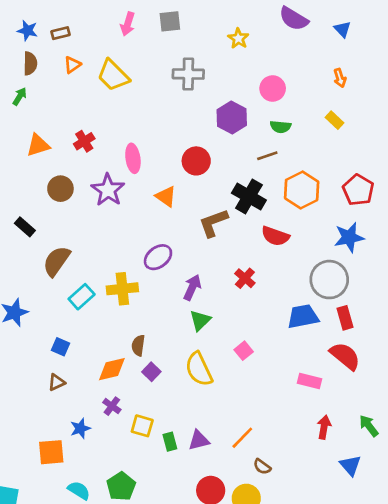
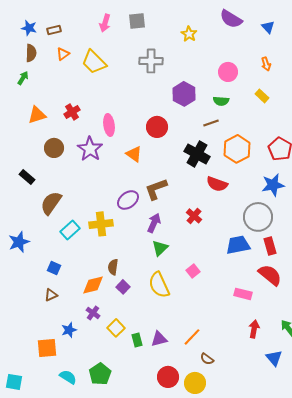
pink circle: (273, 88) -> (228, 72), moved
brown L-shape: (213, 223) -> (156, 189), moved
yellow square: (142, 426) -> (116, 328), turned 30

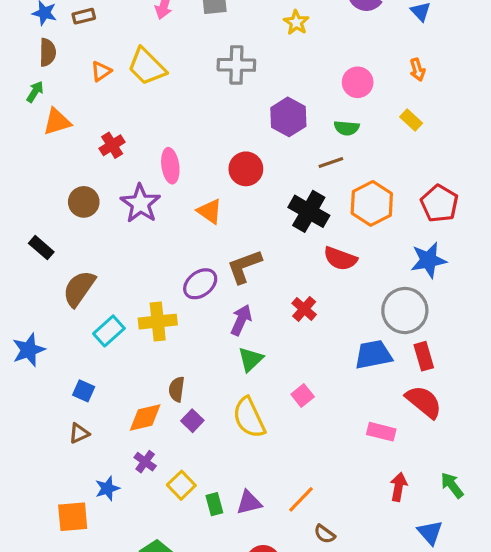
orange triangle: (63, 54) -> (101, 71), moved
orange triangle: (37, 115) -> (57, 122), moved

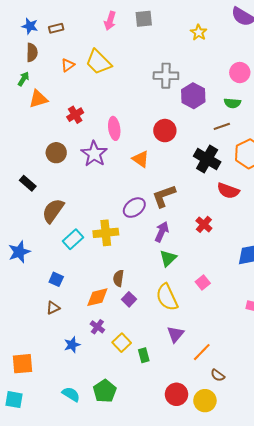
gray cross: (236, 65) -> (166, 76), moved
purple triangle: (249, 503) -> (175, 334), moved, turned -36
orange square: (73, 517) -> (22, 364), moved

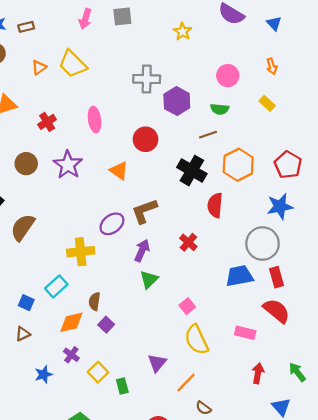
pink ellipse: (114, 128) -> (95, 120), moved
red semicircle: (228, 191) -> (215, 205), turned 75
cyan rectangle: (73, 239) -> (56, 286), moved
yellow semicircle: (167, 297) -> (196, 340), moved

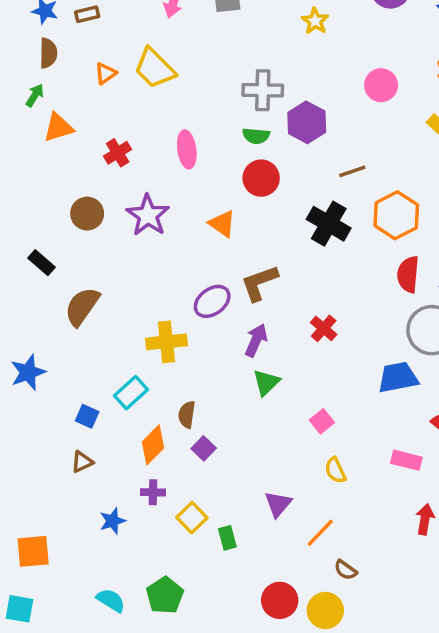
green semicircle: (220, 109) -> (256, 136), moved
red semicircle: (215, 205) -> (408, 274), moved
orange diamond: (71, 322) -> (153, 445), turned -32
yellow semicircle: (196, 340) -> (335, 470), size x0.6
purple cross: (71, 355) -> (153, 492), turned -35

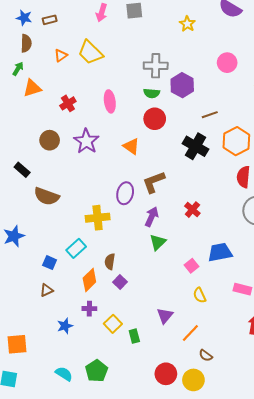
purple ellipse: (212, 301) -> (125, 193), turned -40
brown semicircle: (82, 306) -> (47, 196), turned -105
blue trapezoid: (398, 377) -> (220, 252), moved

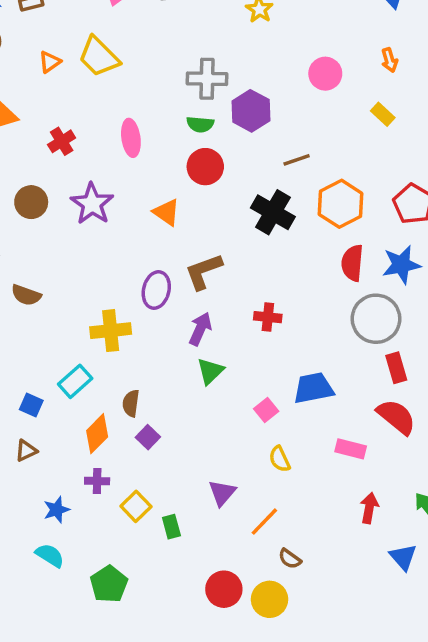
brown semicircle: (47, 196) -> (26, 295), size x0.7
red cross: (192, 210) -> (268, 317), turned -35
cyan semicircle: (64, 374) -> (50, 555), moved

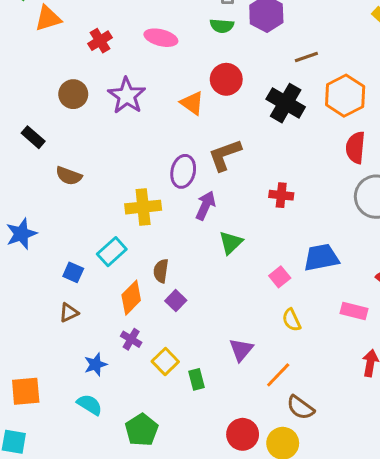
pink ellipse: (131, 138) -> (161, 38), turned -68
red circle: (205, 167) -> (226, 79), moved
purple arrow: (200, 329) -> (205, 206), moved
purple cross: (97, 481) -> (131, 339), turned 30
brown semicircle: (290, 559) -> (301, 408), size x1.4

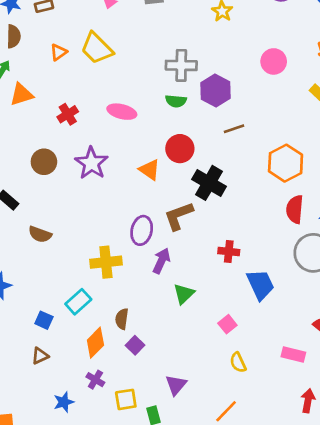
brown line: (306, 57) -> (234, 129), moved
black cross: (286, 103) -> (209, 183), moved
blue trapezoid: (321, 258) -> (260, 285), moved, turned 76
purple triangle: (241, 350) -> (176, 385), moved
yellow square: (165, 362) -> (126, 399), turned 35

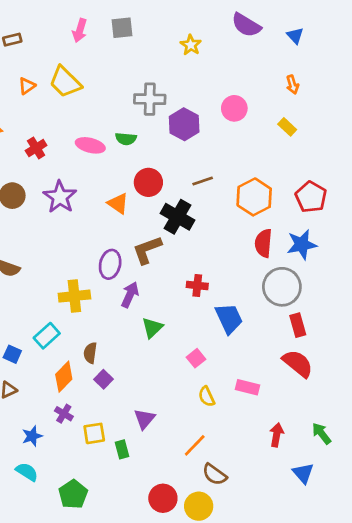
pink circle: (274, 61) -> (234, 108), moved
green semicircle: (176, 101) -> (126, 139), moved
brown line: (234, 129) -> (203, 181), moved
pink rectangle: (293, 355) -> (248, 387), moved

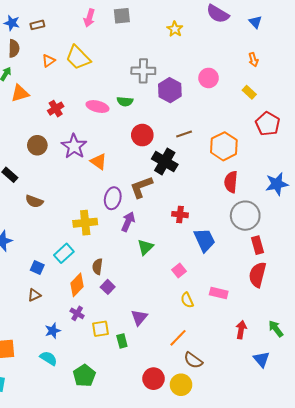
red pentagon: (311, 197) -> (268, 124), moved
orange triangle: (118, 204) -> (98, 162), moved
blue star: (302, 244) -> (277, 184), moved
red semicircle: (298, 363) -> (257, 275), turned -115

